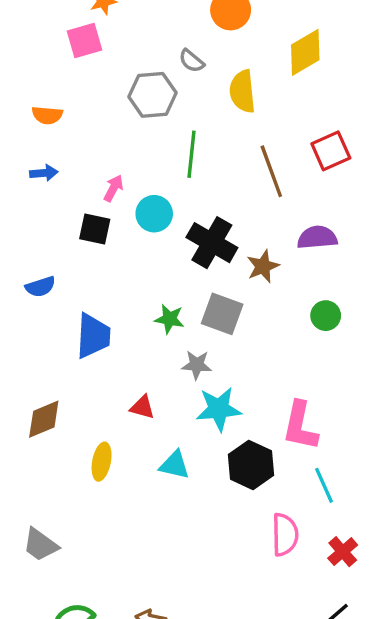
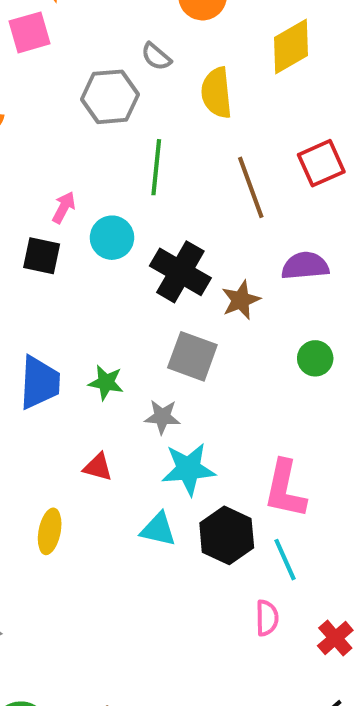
green star: (169, 319) -> (106, 382), moved
cyan triangle: (175, 465) -> (158, 529), moved
cyan line: (324, 485) -> (285, 560), moved
pink semicircle: (285, 535) -> (267, 618), size x0.7

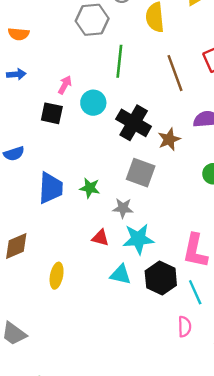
red triangle: (98, 467) -> (100, 238), moved

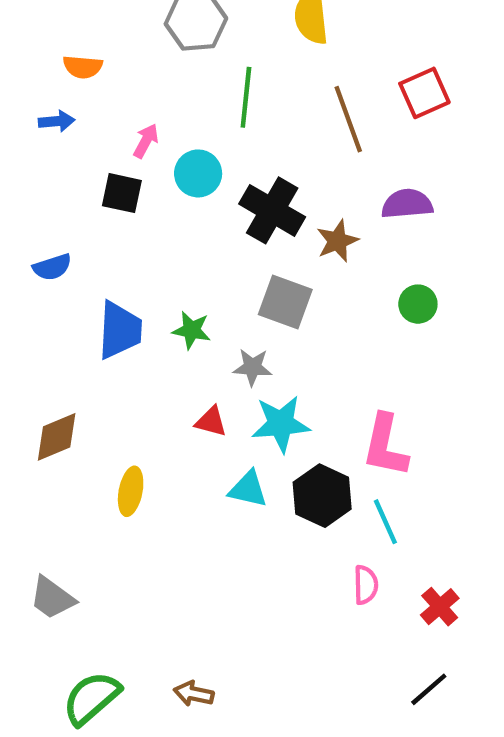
orange semicircle: (19, 34) -> (83, 67), moved

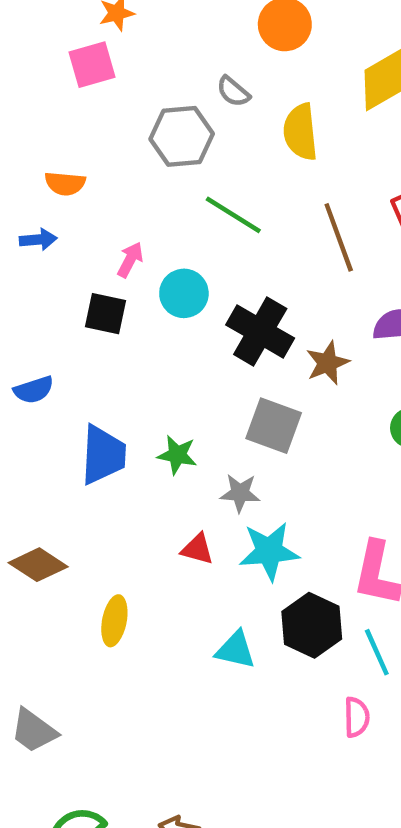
green line: (246, 97) -> (233, 215), turned -64
brown diamond: (57, 437) -> (38, 565), turned 56
cyan triangle: (248, 489) -> (236, 650), moved

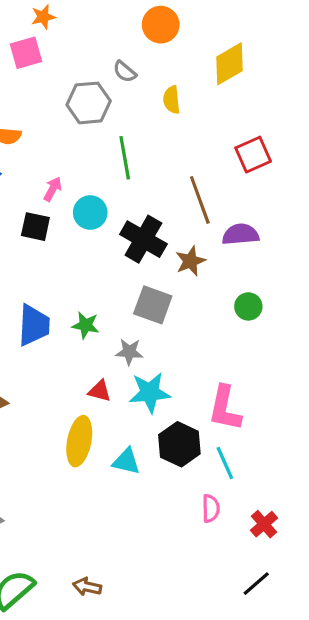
yellow semicircle: (301, 132) -> (172, 100), size x0.7
green line: (233, 215) -> (125, 158), turned 48
brown line: (339, 237) -> (200, 200), moved
yellow ellipse: (114, 621) -> (79, 441), moved, size x1.4

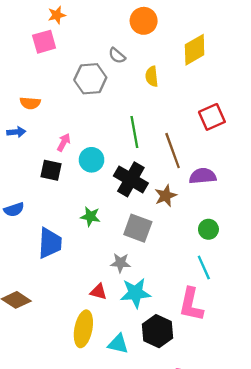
green line: (125, 158) -> (134, 132), moved
green star: (86, 325) -> (90, 217), moved
cyan line: (225, 463) -> (204, 267), moved

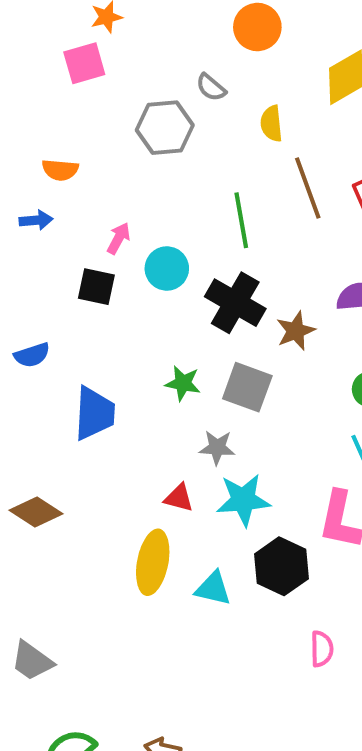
brown line: (173, 151) -> (308, 188), moved
green star: (90, 217) -> (183, 383), moved

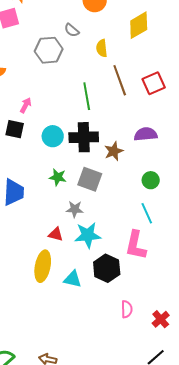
cyan circle: (167, 268) -> (53, 136), moved
black cross: (235, 303) -> (84, 137), turned -32

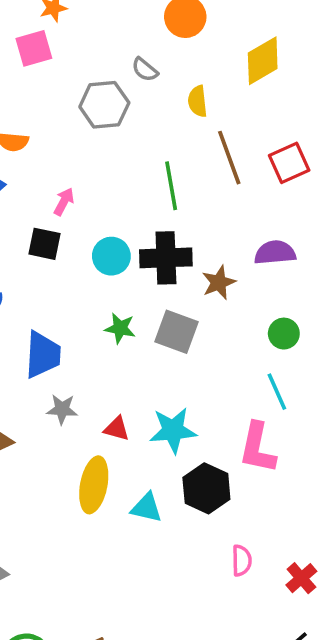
gray star: (75, 209) -> (62, 409), moved

